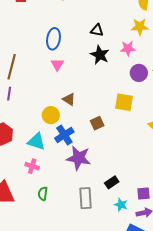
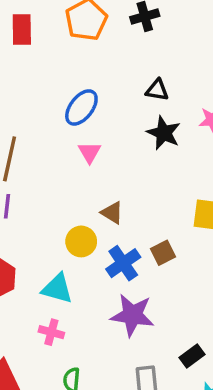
blue ellipse: (53, 39) -> (81, 107), turned 30
blue cross: (64, 135) -> (123, 263), moved

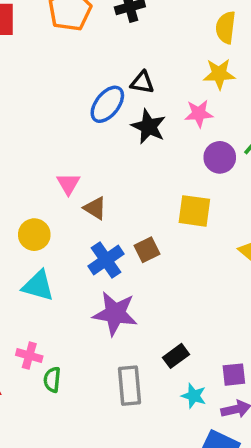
blue ellipse: (81, 107) -> (107, 104), moved
pink triangle: (90, 152) -> (68, 184), moved
yellow circle: (81, 241) -> (34, 235), moved
pink cross: (51, 332) -> (29, 356), moved

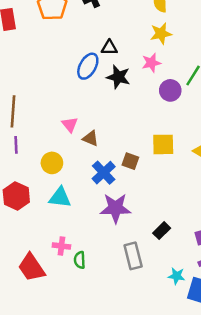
yellow square: (194, 211) -> (163, 144), moved
brown square: (147, 250) -> (130, 161), turned -35
cyan star: (194, 396) -> (177, 276), moved

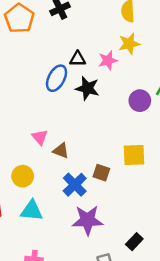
pink star: (151, 63) -> (108, 60), moved

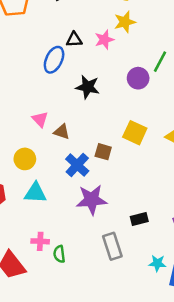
black star: (87, 88) -> (88, 87), moved
yellow square: (134, 155) -> (135, 133), turned 30
black rectangle: (134, 242) -> (139, 219), turned 35

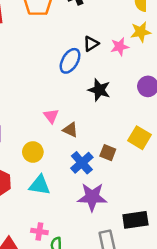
black triangle: (74, 40) -> (91, 44), turned -35
black rectangle: (139, 219) -> (135, 220), size x1.5

